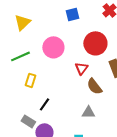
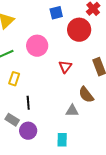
red circle: (95, 43) -> (79, 30), moved
brown semicircle: (94, 86) -> (86, 95), moved
black line: (44, 104) -> (28, 103), turned -40

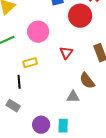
yellow rectangle: (14, 79) -> (30, 63), moved, turned 56
black line: (28, 103) -> (19, 82), moved
purple circle: (28, 131) -> (41, 125), moved

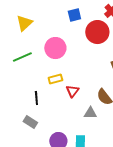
red triangle: (66, 53) -> (72, 91), moved
yellow rectangle: (30, 63) -> (55, 79), moved

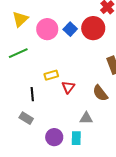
blue square: (74, 15) -> (70, 29), moved, turned -32
pink circle: (55, 48) -> (47, 29), moved
gray triangle: (90, 113) -> (86, 118), moved

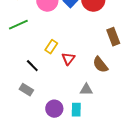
yellow rectangle: (51, 75) -> (51, 47), turned -40
black line: (32, 94) -> (32, 66), turned -40

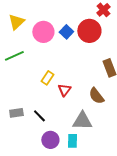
black line: (32, 66) -> (39, 116), moved
gray rectangle: (26, 90) -> (16, 113), moved, turned -40
gray triangle: (86, 90) -> (82, 121), size x1.5

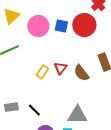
blue square: (66, 32) -> (61, 26), turned -32
red triangle: (64, 90) -> (60, 68), moved
brown semicircle: (96, 96) -> (81, 73), moved

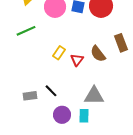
red triangle: (60, 68) -> (77, 60), moved
gray rectangle: (11, 107) -> (30, 96), moved

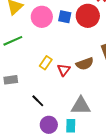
brown semicircle: (98, 54) -> (85, 64), turned -72
gray rectangle: (30, 96) -> (11, 80), moved

